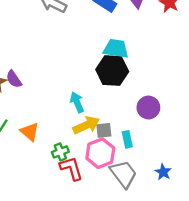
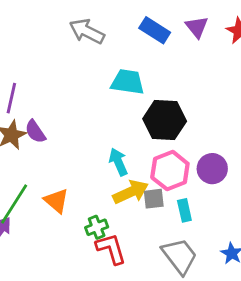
cyan trapezoid: (116, 49) -> (128, 82), moved
pink hexagon: (100, 153) -> (170, 171), moved

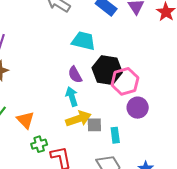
purple semicircle: (35, 132) -> (75, 75), moved
pink hexagon: (170, 171) -> (125, 81), moved
green cross: (97, 227) -> (39, 144), moved

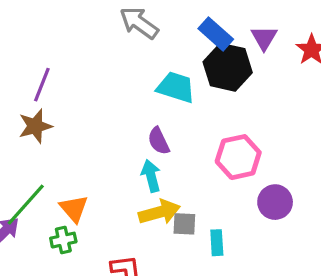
black hexagon: (107, 70) -> (228, 67), moved
purple circle: (138, 108) -> (275, 202), moved
green cross: (39, 144) -> (63, 240), moved

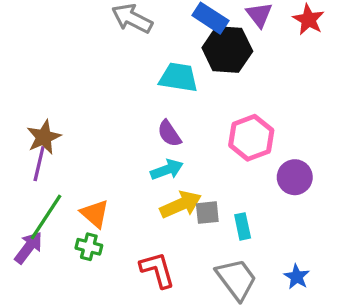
purple line: (42, 85) -> (39, 164), moved
cyan arrow: (151, 176) -> (167, 170), turned 92
green cross: (63, 240) -> (89, 247), turned 35

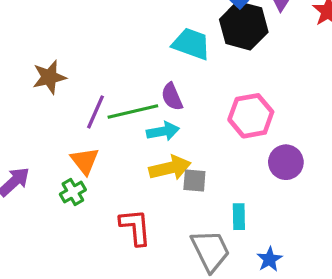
purple line: (39, 164) -> (95, 112), moved
green line: (46, 217) -> (133, 111), moved, turned 33
cyan rectangle: (243, 226) -> (239, 217), moved
green cross: (89, 247) -> (73, 192), turned 35

